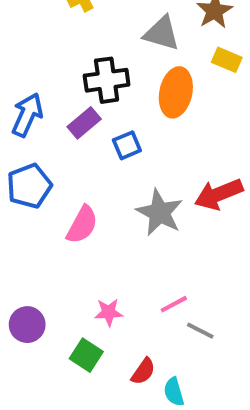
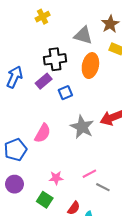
blue pentagon: (29, 186) -> (16, 150), moved

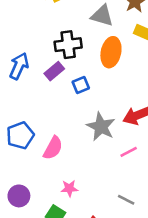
pink semicircle: (43, 133) -> (53, 148), moved
blue pentagon: (16, 150) -> (20, 135), moved
pink line: (89, 174) -> (129, 152), moved

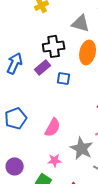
blue square: (81, 85) -> (64, 78), turned 32
gray star: (101, 127) -> (82, 148), moved
pink semicircle: (53, 148) -> (53, 127), moved

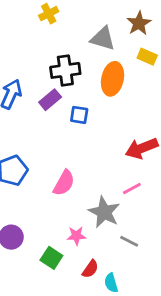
pink star: (55, 160) -> (76, 236), moved

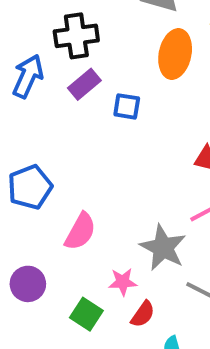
black cross: (65, 70) -> (76, 36), moved
pink semicircle: (64, 183) -> (80, 231), moved
red semicircle: (90, 269) -> (143, 314), moved

